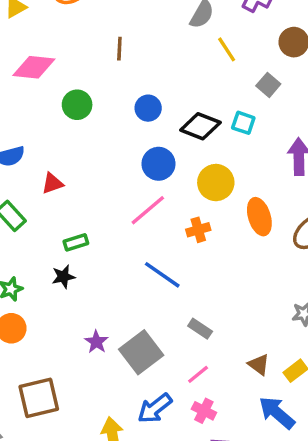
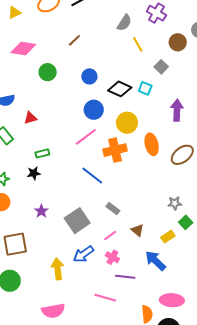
brown line: (119, 49) -> (74, 40), turned 40
orange cross: (198, 230) -> (115, 150), size x1.6
purple star: (96, 342) -> (41, 211), moved
brown triangle: (259, 365) -> (137, 230), moved

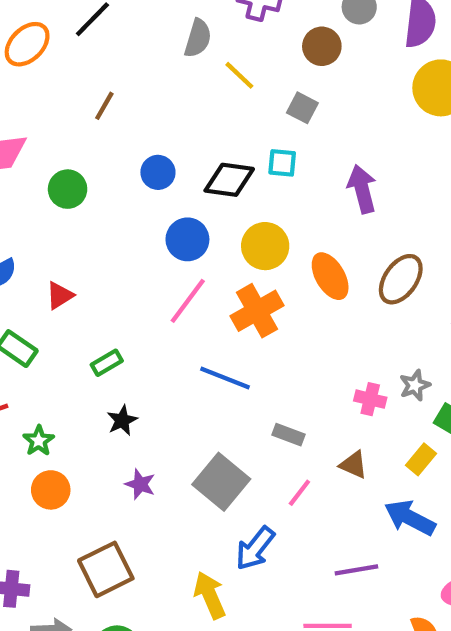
black star: (34, 173) -> (122, 420), moved
pink cross: (112, 257) -> (370, 399), moved

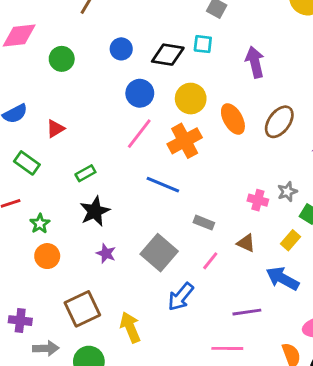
black star: (122, 420) -> (95, 211), size x1.5
yellow arrow: (210, 595) -> (130, 327), moved

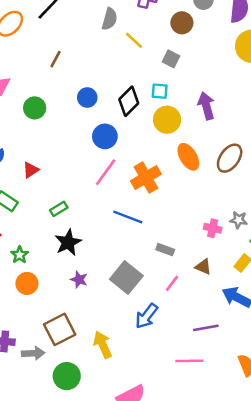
black diamond: (168, 55) -> (129, 101), turned -52
yellow circle: (191, 99) -> (167, 120), moved
gray star: (287, 192) -> (239, 220), turned 30
gray arrow: (46, 348) -> (33, 353), moved

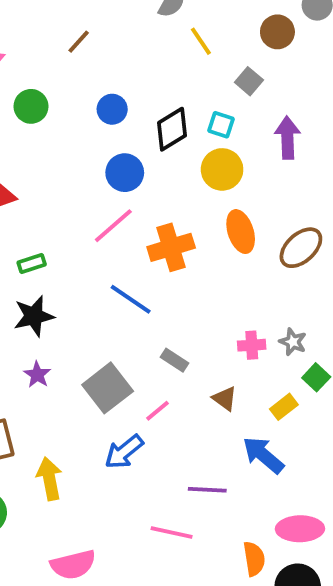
purple arrow: (206, 106) -> (287, 138), moved
pink cross: (213, 228) -> (252, 345), turned -30
pink line: (172, 283) -> (157, 411), moved

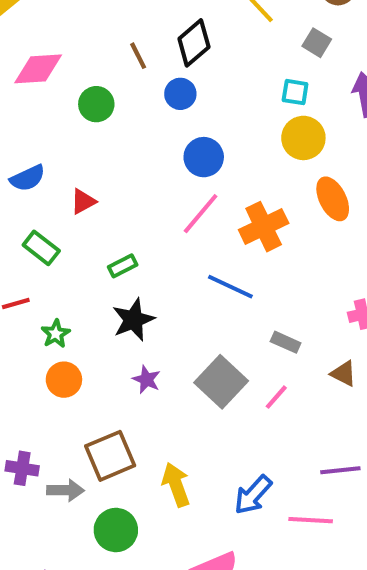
brown line: (79, 42) -> (138, 56), moved, turned -60
black diamond: (172, 129) -> (194, 43), moved
blue arrow: (124, 452) -> (253, 495), moved

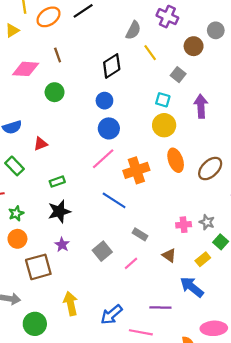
brown line: (138, 56) -> (58, 55), moved
blue circle: (180, 94) -> (104, 101), moved
gray square: (221, 382) -> (102, 251), size x0.7
brown square: (110, 456) -> (38, 267), moved

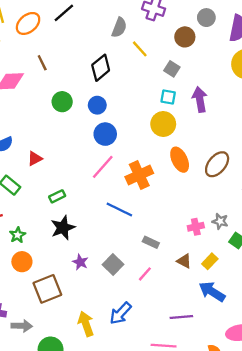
green circle: (55, 92) -> (62, 102), moved
cyan square: (163, 100) -> (168, 97), moved
purple star: (62, 245) -> (80, 262), moved
yellow rectangle: (203, 259) -> (210, 261), moved
blue arrow: (111, 315) -> (120, 313), moved

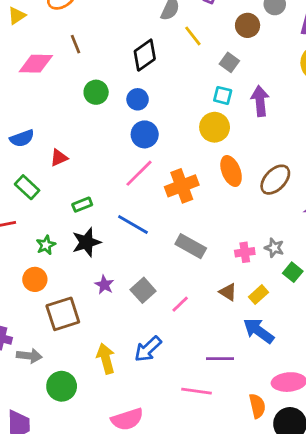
blue line: (119, 209) -> (133, 225), moved
green star: (18, 235) -> (46, 245), moved
gray rectangle: (151, 242) -> (191, 246), moved, size x1.5

